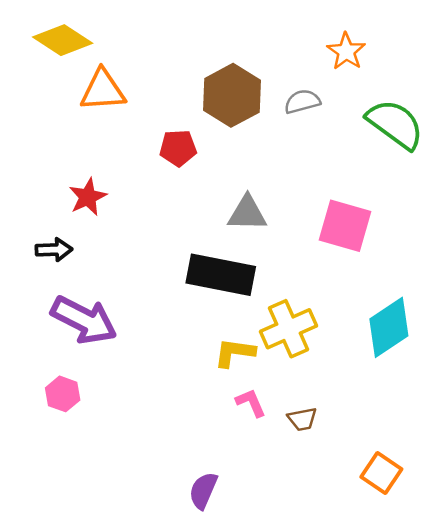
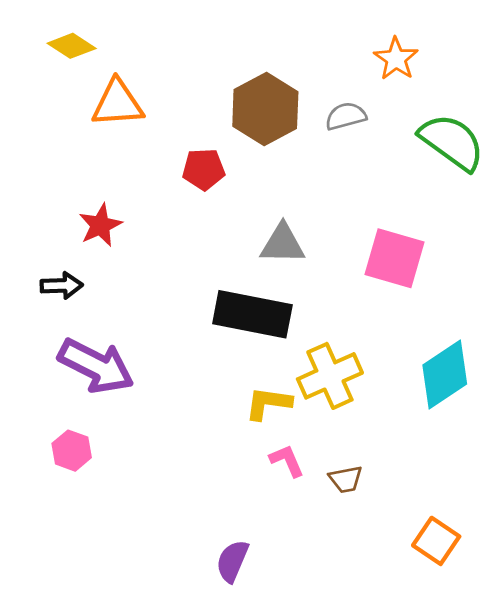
yellow diamond: (63, 40) -> (72, 46), size x0.7

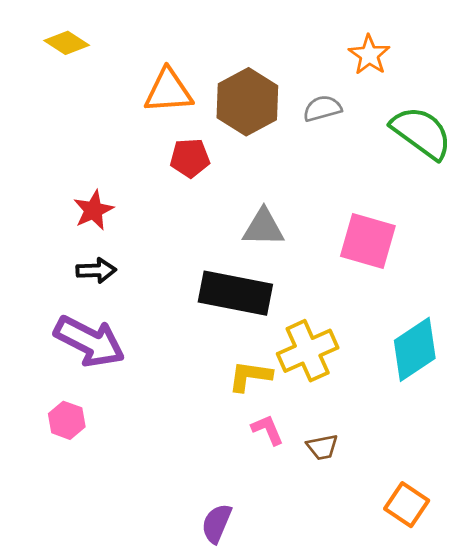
orange triangle: (118, 103) -> (168, 91), moved
black arrow: (62, 286) -> (96, 270), moved

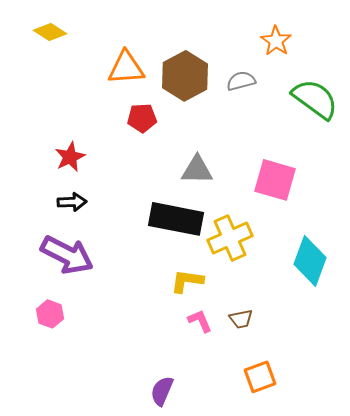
cyan diamond: (415, 349) -> (310, 261), turned -36
yellow cross: (308, 351) -> (230, 238), moved
brown trapezoid: (322, 447) -> (241, 319), moved
orange square: (407, 505) -> (260, 377), moved, turned 36

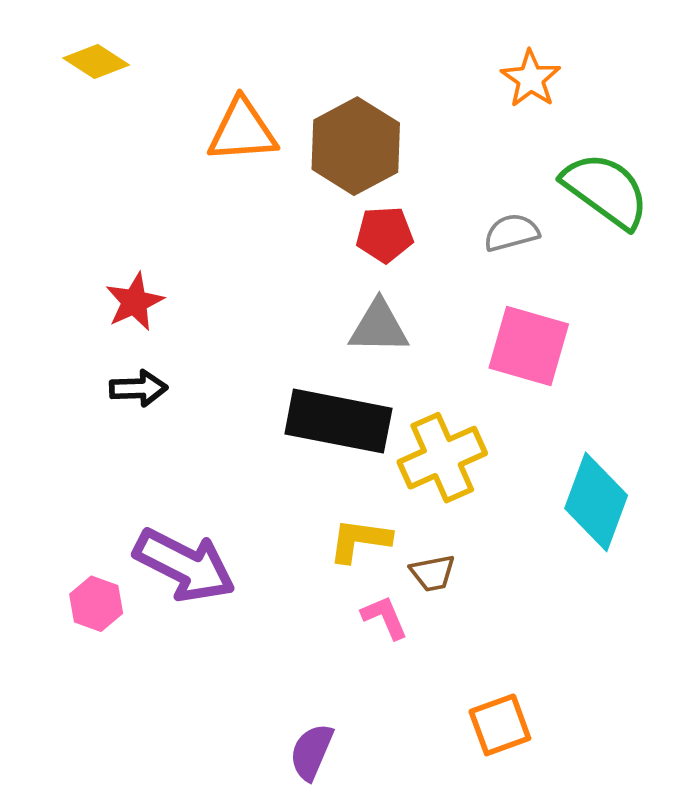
gray semicircle: (241, 81) -> (512, 233), moved
red pentagon: (142, 118) -> (385, 235), moved
purple arrow: (67, 255) -> (185, 565), moved
brown trapezoid: (241, 319) -> (433, 573), moved

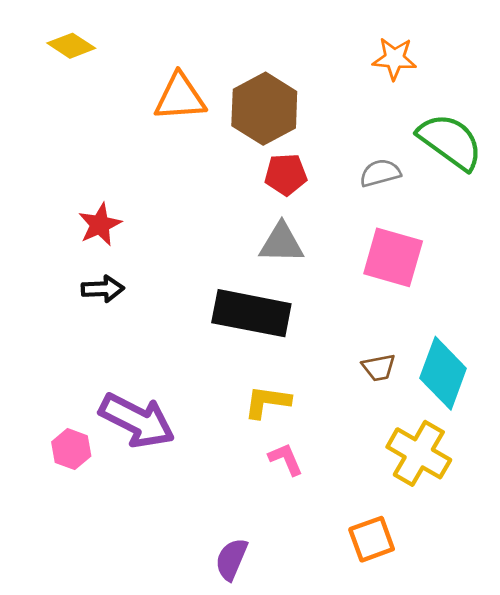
orange star: (531, 79) -> (394, 59), turned -30
yellow cross: (442, 458) -> (419, 453), moved, turned -36
brown trapezoid: (433, 573) -> (379, 368), moved

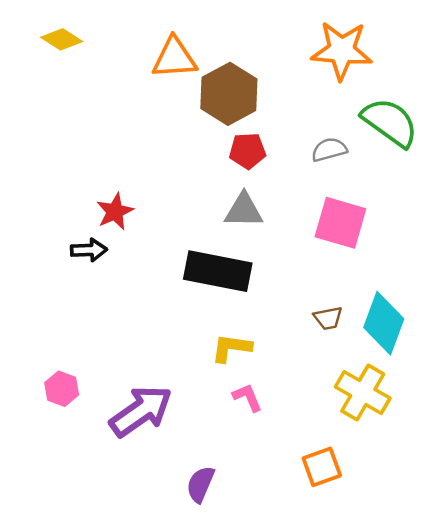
orange star: (394, 59) -> (342, 50), size x1.6
orange triangle: (180, 97) -> (174, 58), moved
red star: (100, 224) -> (115, 212), moved
purple arrow: (137, 420) -> (141, 411), moved, turned -62

